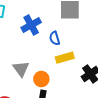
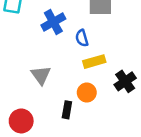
orange circle: (41, 79) -> (87, 93), moved

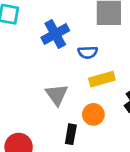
blue semicircle: (82, 38) -> (88, 52), turned -77
gray triangle: (41, 75) -> (57, 95), moved

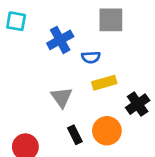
orange circle: (93, 114) -> (107, 131), moved, size x1.4
black rectangle: (71, 134) -> (75, 135), turned -36

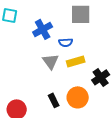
gray triangle: (61, 97) -> (51, 61), moved

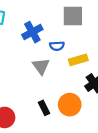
yellow rectangle: (76, 61) -> (78, 60), moved

